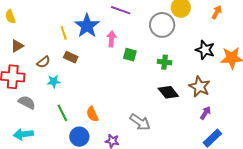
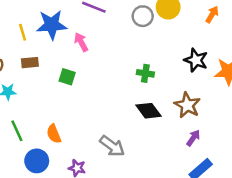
gray circle: (162, 25) -> (143, 16), moved, size x0.7
blue star: (87, 26) -> (52, 25), turned 30
pink arrow: (111, 39) -> (81, 42), turned -35
green square: (130, 55) -> (67, 77), moved
brown rectangle: (71, 57) -> (30, 63), turned -32

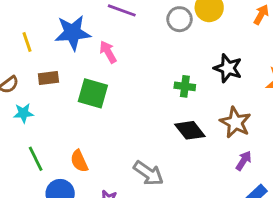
yellow line: (23, 32) -> (27, 42), moved
black star: (196, 60) -> (228, 68), moved
green square: (67, 77) -> (93, 93), size x1.5

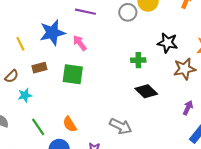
brown star: (235, 122) -> (185, 69), moved, turned -30

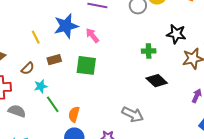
orange semicircle: (70, 124) -> (74, 114), moved, turned 49
green line: (38, 127) -> (53, 104), moved

